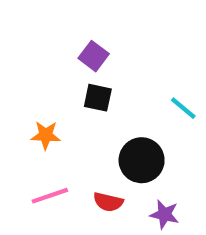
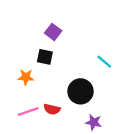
black square: (98, 98) -> (45, 57), moved
red semicircle: (108, 202) -> (52, 109), moved

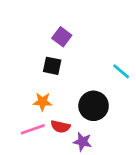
orange star: (26, 77) -> (42, 102), moved
purple star: (94, 122) -> (82, 142), moved

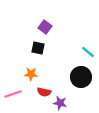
black circle: (94, 106) -> (81, 77), moved
pink line: (33, 129) -> (13, 94), moved

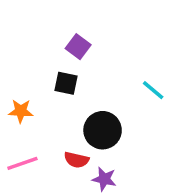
orange star: (31, 74) -> (21, 111), moved
black circle: (81, 77) -> (103, 130), moved

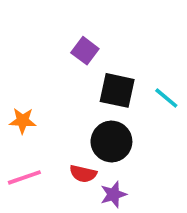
black square: (66, 83) -> (117, 90), moved, size x1.4
purple star: (104, 179) -> (113, 194), turned -30

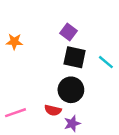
purple square: (85, 51) -> (69, 32), moved
orange star: (23, 121) -> (14, 42), moved

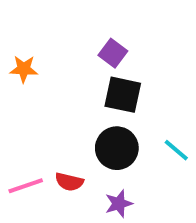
cyan line: (106, 62) -> (176, 150), moved
red semicircle: (53, 110) -> (69, 182), moved

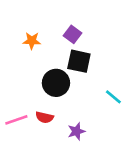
orange star: (24, 69) -> (32, 41), moved
black circle: (117, 148) -> (56, 83), moved

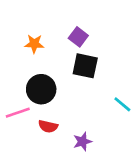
black circle: (56, 83) -> (41, 89), moved
pink line: (16, 120) -> (18, 113), moved

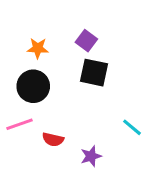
black circle: (41, 89) -> (33, 86), moved
cyan line: (122, 104) -> (132, 127), moved

